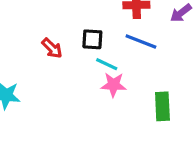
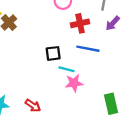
red arrow: (52, 48) -> (33, 105), moved
green rectangle: (162, 106) -> (111, 104), moved

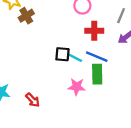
cyan line: (67, 69) -> (75, 57), moved
green rectangle: (111, 104) -> (97, 74), moved

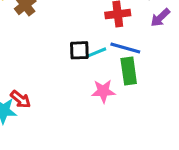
cyan line: (75, 57) -> (96, 53), turned -42
red arrow: (33, 100) -> (21, 99), moved

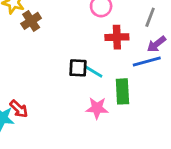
blue line: (125, 48) -> (147, 62), moved, turned -36
cyan line: (96, 53) -> (93, 71), turned 48

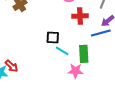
cyan line: (93, 71) -> (62, 51), moved
pink star: (97, 108) -> (75, 71), moved

